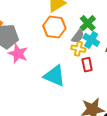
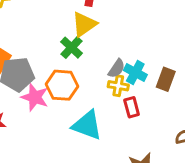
green cross: (88, 23) -> (71, 48), moved
orange hexagon: (54, 27) -> (62, 85), moved

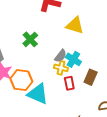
yellow triangle: (84, 24) -> (75, 25), moved, turned 48
brown rectangle: (166, 79) -> (91, 77), moved
orange hexagon: (62, 85) -> (21, 80), moved

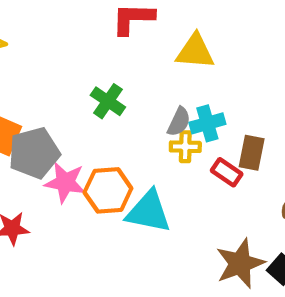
cyan cross: (73, 59) -> (207, 123), turned -35
red rectangle: (69, 83) -> (227, 172), moved, turned -32

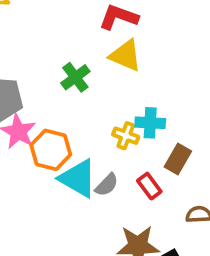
yellow triangle: (195, 51) -> (126, 55), moved
gray semicircle: (179, 122) -> (107, 185), moved
red rectangle: (227, 172) -> (149, 186), moved

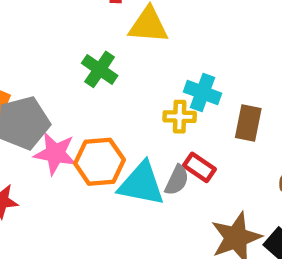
cyan cross: (150, 123) -> (203, 93), turned 36
red rectangle: (149, 186) -> (199, 167), moved

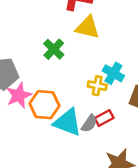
pink star: (55, 153) -> (19, 95), turned 30
red rectangle: (199, 167) -> (104, 118), turned -72

